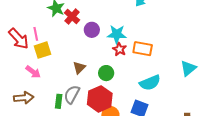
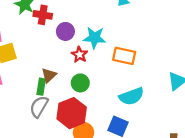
red cross: (72, 16) -> (43, 15), turned -35
red star: (120, 49) -> (79, 55), moved
green rectangle: (59, 101) -> (41, 87), moved

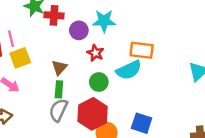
cyan star: (95, 38) -> (104, 21), moved
brown triangle: (49, 75) -> (59, 67), moved
cyan semicircle: (131, 96) -> (129, 70), moved

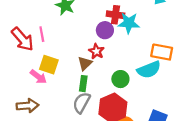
red cross: (54, 15) -> (115, 15), moved
red star: (95, 53) -> (96, 51), moved
yellow square: (20, 58) -> (49, 65), moved, turned 36

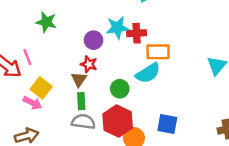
red cross: (115, 15) -> (137, 33), moved
yellow square: (49, 65) -> (41, 88), turned 30
gray semicircle: (82, 103) -> (83, 122), turned 80

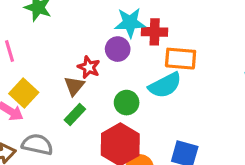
purple circle: (93, 40) -> (118, 49), moved
green rectangle: (81, 101) -> (75, 114), turned 42
gray semicircle: (83, 122) -> (37, 144), moved

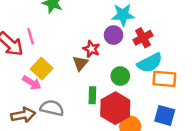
red cross: (155, 32) -> (143, 38), moved, turned -30
orange rectangle: (181, 59) -> (164, 79), moved
green rectangle: (75, 114) -> (92, 95), moved, turned -42

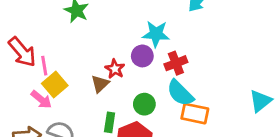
pink line: (31, 36) -> (44, 66), moved
cyan semicircle: (150, 63) -> (180, 93), turned 65

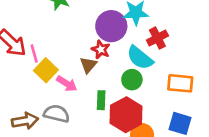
purple circle: (142, 56) -> (111, 26), moved, size x1.5
cyan semicircle: (180, 93) -> (140, 58), moved
pink arrow: (41, 99) -> (67, 84), moved

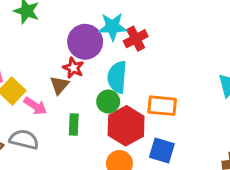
red cross: (157, 38) -> (136, 39), moved
cyan semicircle: (140, 58) -> (117, 77), turned 56
red hexagon: (126, 115) -> (126, 126), moved

